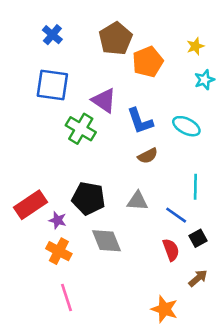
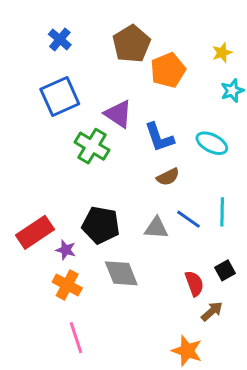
blue square: (52, 85) -> (60, 96), turned -32
blue line: (176, 215) -> (188, 219), moved
brown arrow: (198, 278) -> (212, 311), moved

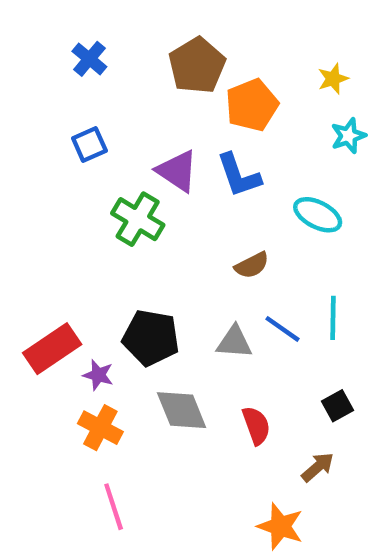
blue square: (60, 96) -> (89, 145), size x0.6
blue L-shape: (159, 137) -> (239, 175), moved
red semicircle: (194, 284) -> (256, 425), moved

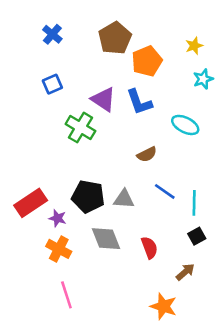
cyan line: (333, 318) -> (194, 203), moved
gray triangle: (234, 342) -> (124, 199), moved

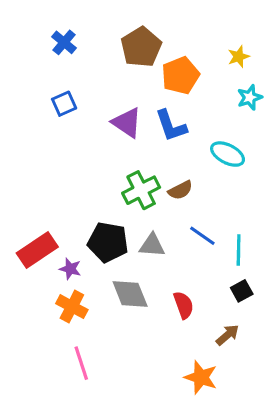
green cross: (80, 128) -> (141, 190), moved, turned 32

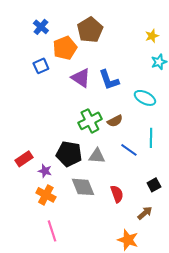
orange pentagon: (180, 75) -> (65, 48), moved
red rectangle: (37, 250) -> (24, 159), size x0.7
cyan line: (239, 250) -> (151, 138), moved

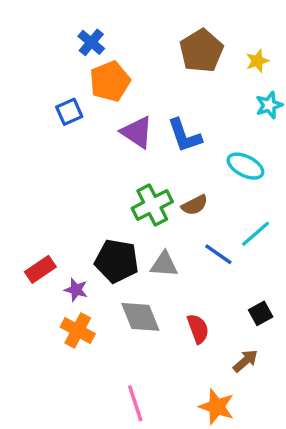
blue cross: (41, 27) -> (91, 42), moved
brown pentagon: (90, 30) -> (201, 51), moved
cyan line: (151, 138) -> (256, 234), turned 48
pink line: (52, 231) -> (135, 403), moved

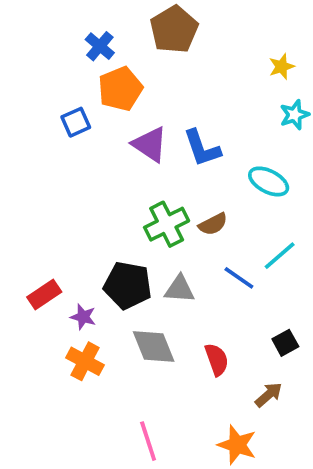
brown pentagon: (201, 51) -> (174, 29), moved

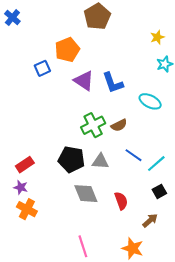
blue cross: (100, 46) -> (12, 18), moved
cyan line: (280, 256) -> (156, 164), moved
purple star: (83, 317) -> (21, 187), moved
orange cross: (85, 361) -> (27, 209), moved

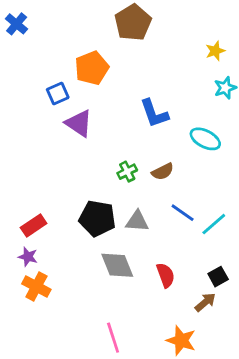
purple triangle: (84, 81) -> (79, 123), moved
green cross: (93, 125) -> (127, 172), size x0.6
black square: (159, 191) -> (218, 277), moved

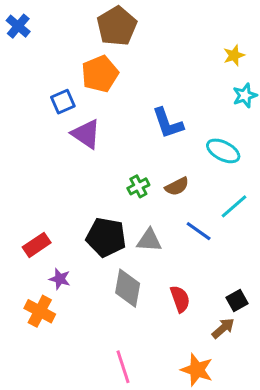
brown pentagon: (133, 23) -> (117, 26), moved
cyan line: (214, 224) -> (234, 206), moved
purple star: (28, 257) -> (60, 279), moved
gray diamond: (117, 265) -> (128, 288), turned 32

